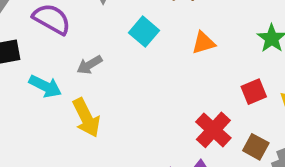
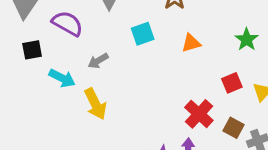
cyan square: (144, 32) -> (143, 34), turned 30

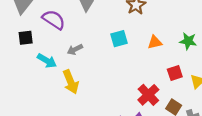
cyan square: (143, 34) -> (119, 39), moved
green star: (247, 39) -> (188, 41), turned -30
orange triangle: (191, 43) -> (155, 42), moved

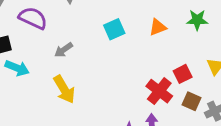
cyan arrow: (47, 61) -> (17, 68), moved
red square: (175, 73) -> (183, 74), moved

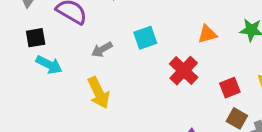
cyan square: (114, 29) -> (145, 38), moved
red cross: (159, 91) -> (184, 71), moved

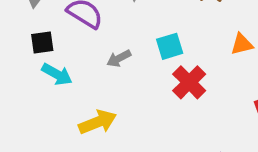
red cross: (184, 71) -> (189, 82), moved
yellow arrow: (99, 93) -> (98, 122), moved, turned -88

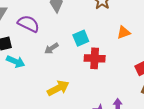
red cross: (189, 82) -> (95, 58), turned -36
yellow arrow: (98, 122) -> (58, 88), moved

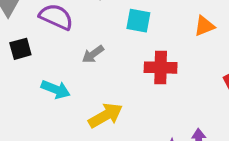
cyan square: (81, 38) -> (138, 21), moved, turned 35
cyan arrow: (16, 62) -> (56, 89), moved

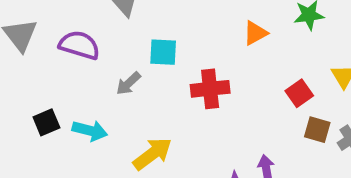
cyan square: (138, 21) -> (163, 52), moved
black square: (20, 49) -> (46, 122), moved

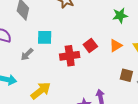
orange triangle: (255, 33) -> (116, 46), moved
red square: (299, 93) -> (90, 45), moved

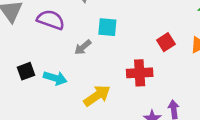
red cross: (70, 56) -> (140, 73), moved

